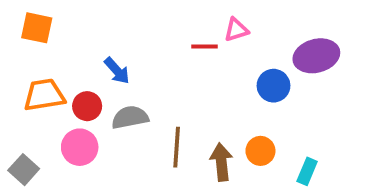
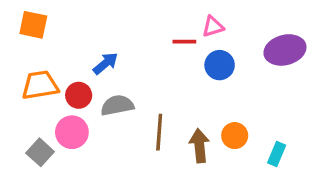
blue arrow: (117, 71) -> (105, 63), turned -88
blue circle: (273, 86) -> (220, 65), moved
gray square: (24, 170) -> (40, 152), moved

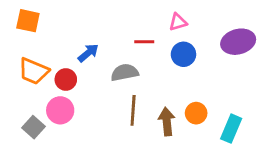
red line: (184, 42) -> (144, 42), moved
orange trapezoid: (40, 85) -> (34, 71), turned -148
gray semicircle: (117, 105) -> (125, 72), moved
cyan rectangle: (277, 154) -> (231, 129), size x1.4

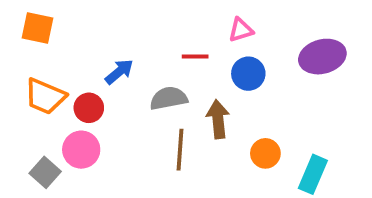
brown arrow: (167, 122) -> (218, 119), moved

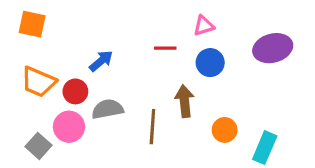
gray semicircle: (169, 98) -> (107, 109), moved

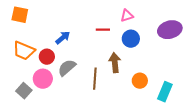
gray semicircle: (107, 109) -> (67, 68), turned -30

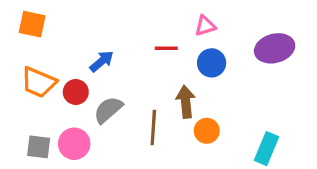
pink circle: (43, 79) -> (74, 144), moved
orange circle: (140, 81) -> (207, 131), moved
gray square: (24, 91) -> (39, 147), turned -35

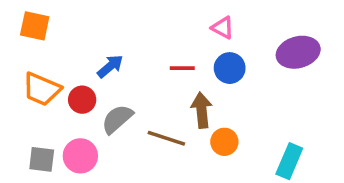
pink triangle: (205, 26) -> (223, 28), turned 45
red line: (166, 48) -> (182, 68), moved
brown line: (153, 128) -> (166, 138), turned -76

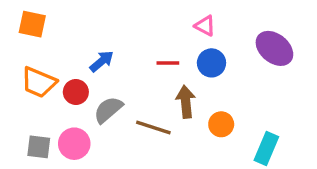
purple ellipse: (298, 52) -> (274, 48), turned 54
orange circle: (224, 142) -> (221, 124), moved

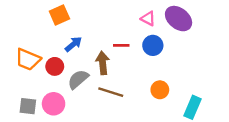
orange square: (32, 24) -> (59, 15), moved, turned -36
purple ellipse: (274, 48) -> (179, 19), moved
brown arrow: (186, 102) -> (103, 63), moved

